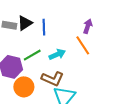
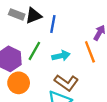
green line: (32, 55) -> (34, 51), turned -42
brown L-shape: (53, 79) -> (66, 83), moved

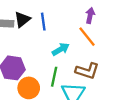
green line: (34, 51) -> (54, 77), moved
brown L-shape: (66, 83) -> (87, 71), moved

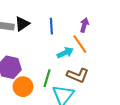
blue line: (43, 22) -> (51, 26), moved
cyan arrow: (61, 49) -> (65, 53), moved

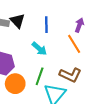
black triangle: (22, 24) -> (17, 21), turned -42
cyan arrow: (65, 53) -> (39, 49), moved, turned 63

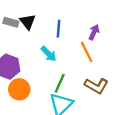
brown L-shape: (70, 75) -> (96, 86), moved
green line: (40, 76) -> (60, 83), moved

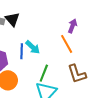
blue line: (58, 29) -> (22, 51), moved
brown L-shape: (96, 86) -> (77, 74), turned 45

